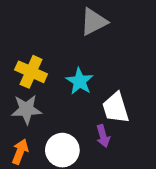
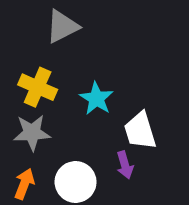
gray triangle: (94, 22) -> (62, 26), moved

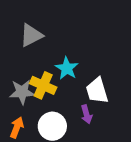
gray triangle: (62, 26) -> (31, 35), moved
yellow cross: (38, 87) -> (43, 85), moved

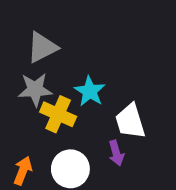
gray star: (22, 92) -> (35, 90), moved

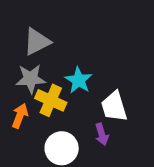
orange arrow: (23, 171) -> (20, 116), moved

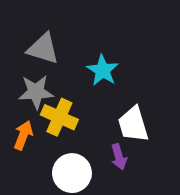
gray triangle: (37, 42) -> (43, 49), turned 44
cyan star: (79, 80) -> (103, 70), moved

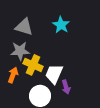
cyan star: (103, 70) -> (61, 25), moved
white trapezoid: (133, 124) -> (54, 74), moved, turned 40

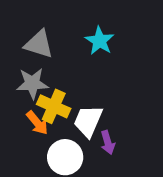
orange arrow: (13, 75) -> (37, 123), moved, turned 119

